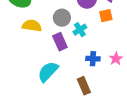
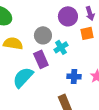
cyan semicircle: (48, 72) -> (23, 77), moved

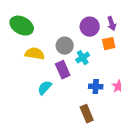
cyan semicircle: (23, 77) -> (45, 88), size x0.7

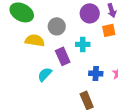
gray circle: (65, 46) -> (57, 26), moved
cyan cross: (83, 58) -> (83, 44), turned 32

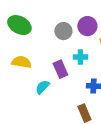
gray circle: (57, 26) -> (63, 31), moved
yellow semicircle: (35, 40) -> (21, 62), moved

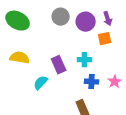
gray circle: (63, 31) -> (61, 17), moved
cyan cross: (80, 57) -> (85, 60), moved

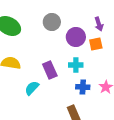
purple circle: (86, 22) -> (76, 37), moved

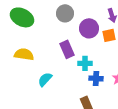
cyan cross: (76, 65) -> (85, 63), moved
purple rectangle: (50, 70) -> (67, 49), moved

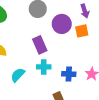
cyan cross: (85, 63) -> (44, 67), moved

